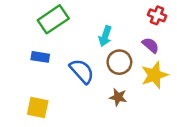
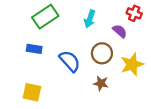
cyan arrow: (105, 36) -> (90, 19), moved
purple semicircle: (151, 45) -> (120, 31), moved

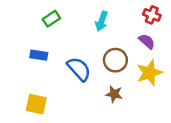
green rectangle: (45, 17) -> (51, 19), size x0.6
purple semicircle: (120, 31) -> (147, 41), moved

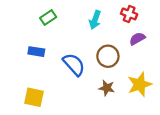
red cross: (152, 15) -> (129, 14), moved
purple semicircle: (147, 41) -> (137, 39), turned -70
yellow star: (149, 73) -> (140, 84), moved

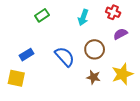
blue rectangle: (36, 52) -> (27, 55), moved, turned -40
yellow square: (34, 97) -> (16, 78), moved

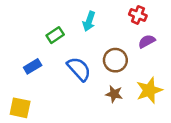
green rectangle: (42, 15) -> (55, 35), moved
cyan arrow: (83, 17) -> (89, 21), moved
yellow square: (16, 78) -> (20, 108), moved

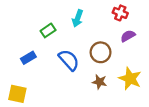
yellow star: (149, 90) -> (130, 79), turned -30

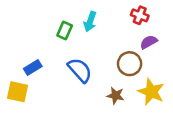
green rectangle: (48, 30) -> (65, 31), moved, turned -32
brown circle: (101, 52) -> (130, 64), moved
yellow square: (17, 94) -> (17, 92), moved

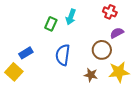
blue semicircle: (80, 70) -> (63, 55), turned -130
yellow square: (17, 92) -> (14, 72), turned 30
yellow star: (151, 92) -> (119, 72), turned -30

